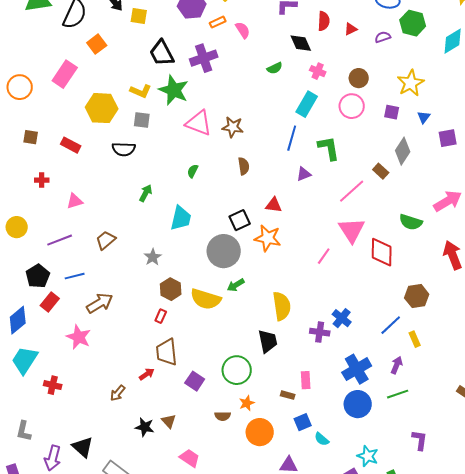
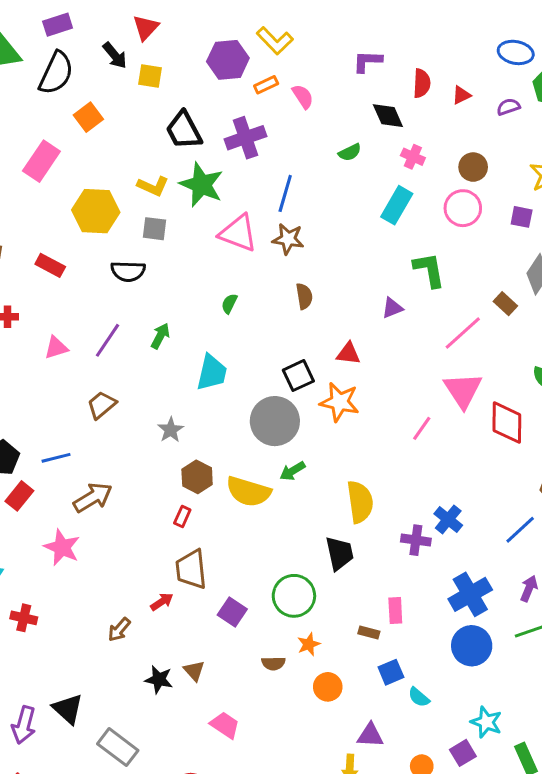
blue line: (292, 138) -> (285, 193), moved
purple line: (60, 240) -> (107, 340), moved, turned -35
orange circle: (260, 432) -> (328, 687), size x0.7

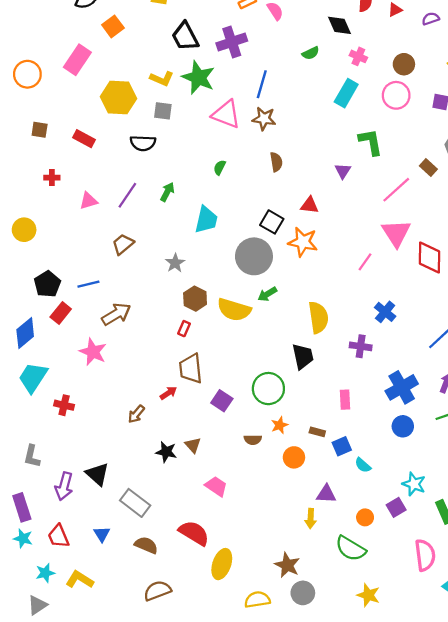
purple triangle: (392, 308) -> (343, 171), turned -35
black square: (298, 376) -> (272, 222), turned -35
blue cross: (448, 519) -> (385, 312), moved
brown rectangle: (369, 633) -> (317, 432), moved
blue circle: (472, 646) -> (403, 426), size x0.7

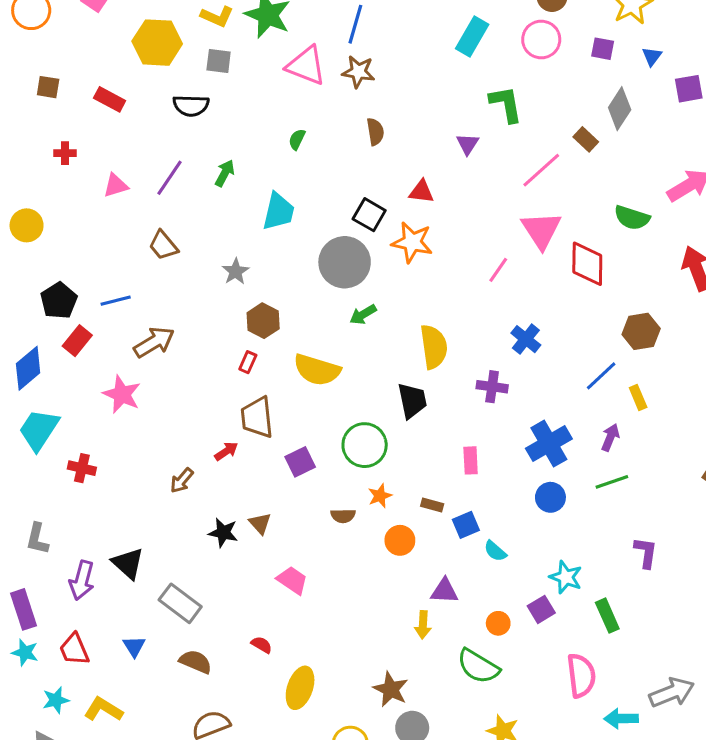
brown trapezoid: (123, 244) -> (163, 245), turned -90
yellow semicircle: (234, 310) -> (317, 370), moved
purple square: (222, 401) -> (300, 462), turned 30
red semicircle: (194, 533) -> (262, 645), size x0.5

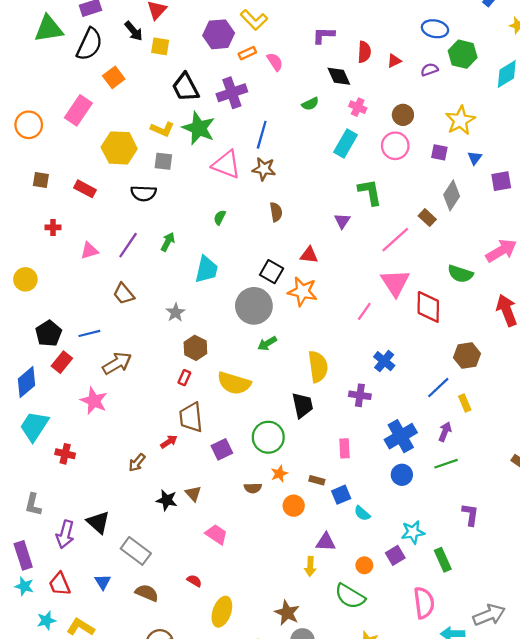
cyan star: (566, 577) -> (413, 532), turned -30

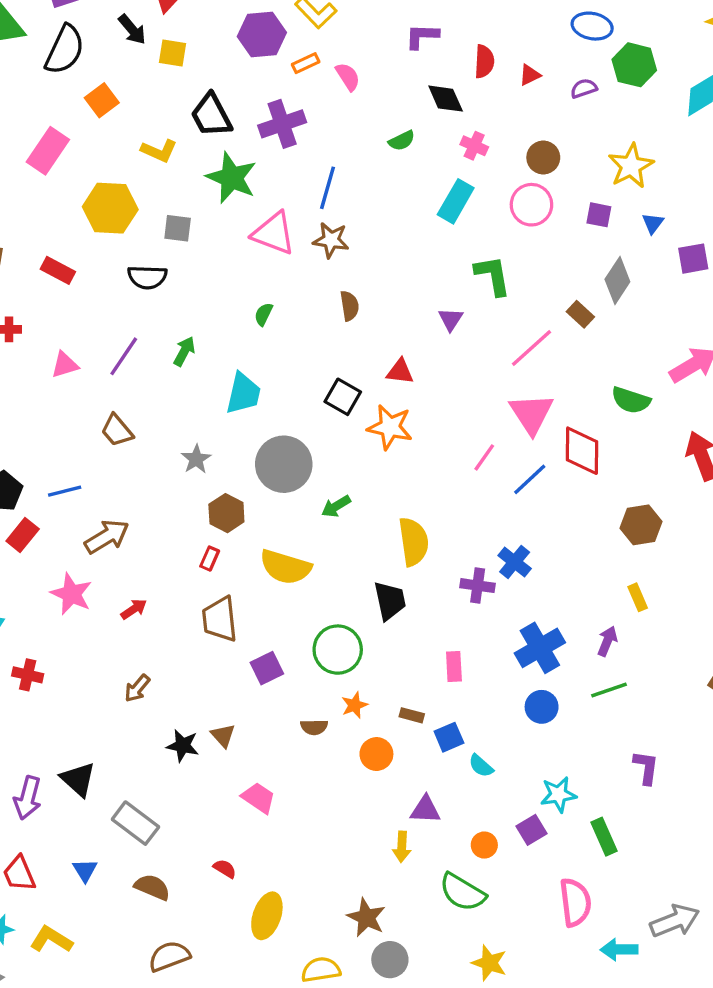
yellow L-shape: (162, 129) -> (159, 151), moved
gray circle: (254, 306) -> (284, 464), moved
blue cross: (384, 361) -> (515, 562), moved
blue line: (438, 388) -> (530, 479), moved
red arrow: (169, 442) -> (134, 609), moved

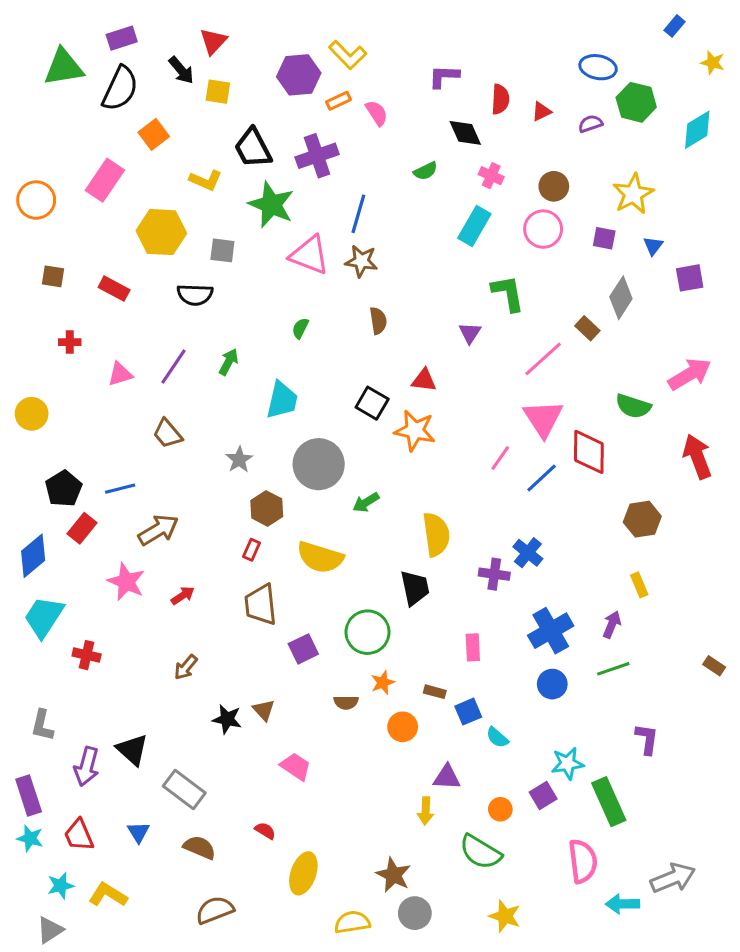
green rectangle: (604, 837) -> (609, 802), size x1.4

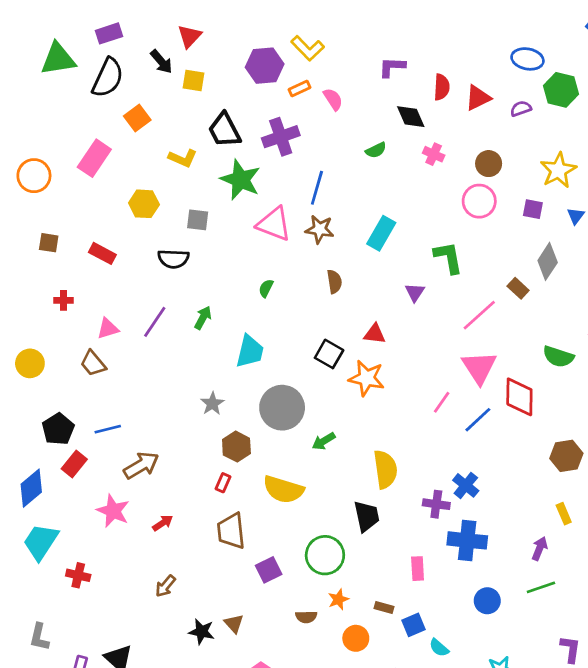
red triangle: (542, 111) -> (478, 98), size x1.5
cyan rectangle: (474, 226) -> (381, 233), moved
yellow hexagon: (161, 232) -> (144, 204), size x0.7
brown trapezoid: (167, 434) -> (93, 363), moved
blue cross: (551, 631) -> (467, 540), moved, turned 36

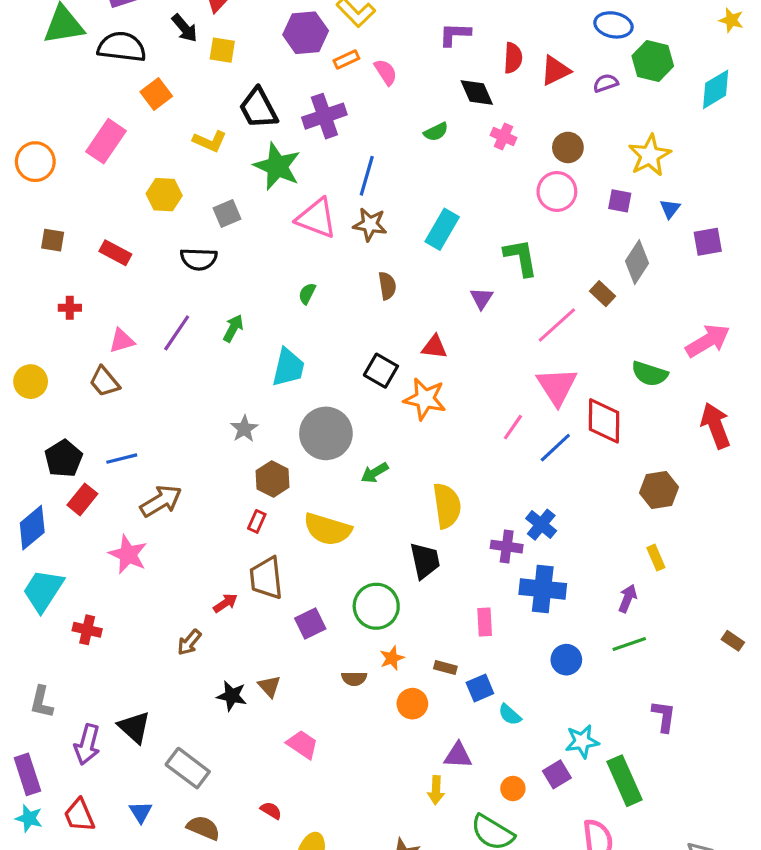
black semicircle: (108, 78) -> (122, 47), turned -108
gray square: (198, 220) -> (227, 213), turned -30
red arrow: (163, 523) -> (225, 603), moved

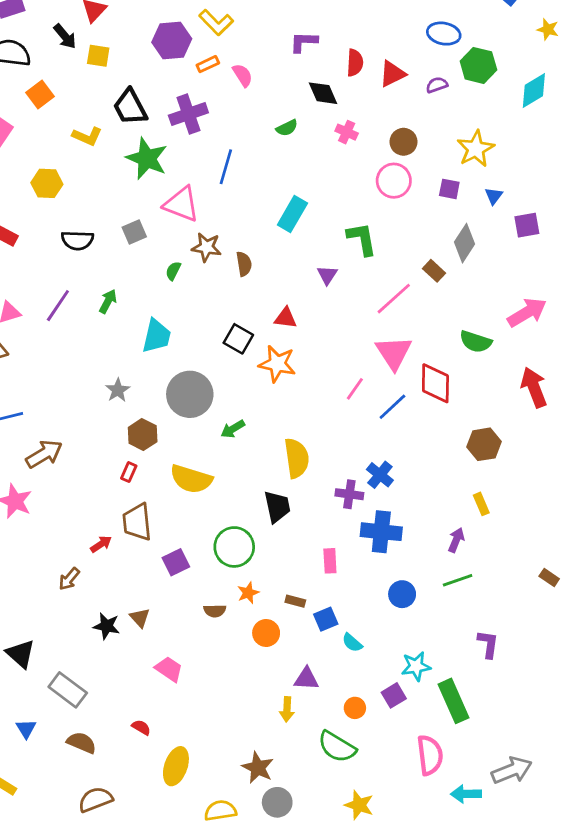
gray square: (227, 213) -> (134, 232), moved
brown star: (370, 224) -> (206, 247), moved

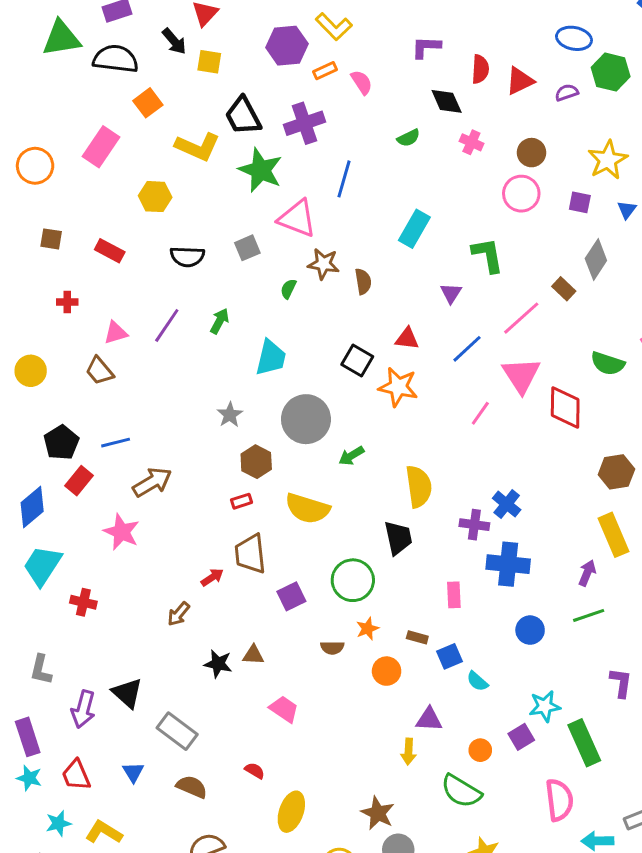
yellow L-shape: (87, 136) -> (198, 147), size x1.4
blue line: (392, 407) -> (467, 349), moved
red rectangle: (129, 472) -> (242, 501), turned 48
yellow rectangle: (481, 504) -> (614, 535), size x1.8
brown triangle: (140, 618) -> (253, 655), turned -45

